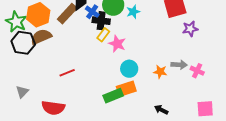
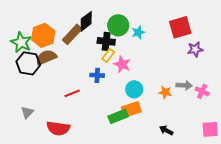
blue cross: (92, 12) -> (97, 75), moved, turned -32

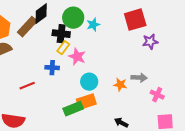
pink cross: (202, 91) -> (157, 95), moved

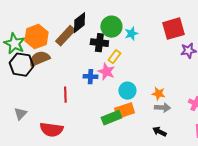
yellow rectangle: (63, 48) -> (114, 57), moved
pink star: (77, 57) -> (106, 72), moved
gray arrow: (139, 78) -> (162, 108), moved
red line: (27, 86) -> (65, 95), turned -70

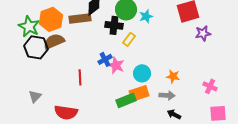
brown rectangle: (65, 36) -> (80, 18), turned 40
pink star: (106, 72) -> (116, 65), moved
blue cross: (90, 77) -> (105, 59), turned -32
gray arrow: (162, 108) -> (167, 95), moved

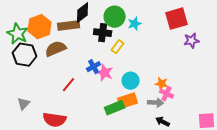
brown semicircle: (54, 41) -> (56, 49), moved
red line: (80, 77) -> (69, 85), turned 42
pink cross: (210, 86) -> (167, 94), moved

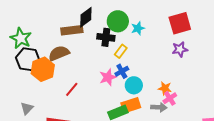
orange hexagon: (40, 27) -> (43, 69), moved
purple star: (192, 41) -> (180, 49), moved
blue cross: (94, 67) -> (122, 71), moved
pink star: (105, 73) -> (108, 77), turned 30
pink cross: (167, 94) -> (170, 98), turned 32

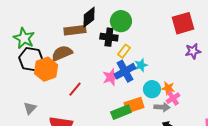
cyan star: (138, 28) -> (141, 65), moved
purple star: (180, 49) -> (193, 51), moved
blue cross: (122, 71) -> (125, 71), size x1.5
cyan circle: (134, 85) -> (152, 89), moved

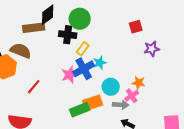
red square: (183, 23) -> (136, 27), moved, size x0.6
brown semicircle: (62, 53) -> (21, 51), turned 45
orange star: (168, 88) -> (139, 83), moved

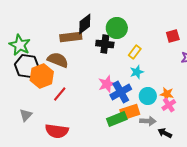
yellow rectangle: (83, 49) -> (135, 52), moved
blue cross: (84, 69) -> (121, 92), moved
orange star: (139, 83) -> (167, 94), moved
red line: (34, 87) -> (60, 94), moved
gray arrow: (121, 105) -> (148, 121), moved

